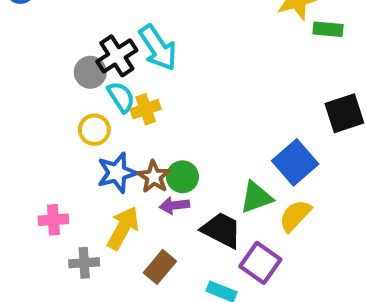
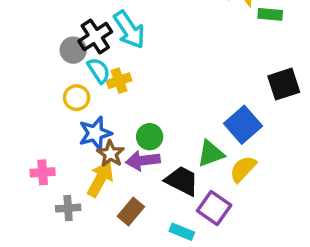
brown star: (154, 177) -> (111, 154), moved
purple arrow: (174, 205) -> (143, 160), size x1.4

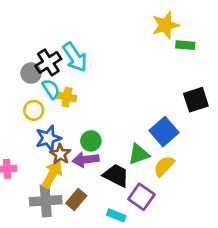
yellow cross: (119, 81) -> (67, 97), turned 30
gray cross: (68, 208) -> (46, 201), moved, size x1.6

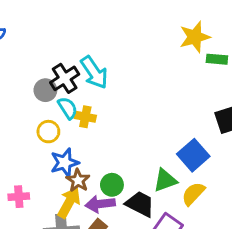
green circle: (91, 141) -> (112, 185), moved
purple arrow: (86, 160) -> (100, 204), moved

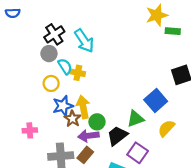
black cross: (65, 78) -> (54, 34), moved
yellow semicircle: (193, 194) -> (166, 128), moved
yellow arrow: (69, 203) -> (83, 107), moved, turned -40
black trapezoid: (140, 204) -> (117, 136), turned -65

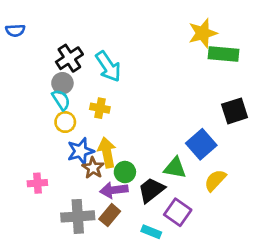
green rectangle: (173, 31) -> (223, 54), size x1.5
cyan semicircle: (65, 66) -> (61, 100), moved
green triangle: (135, 119) -> (175, 168), turned 30

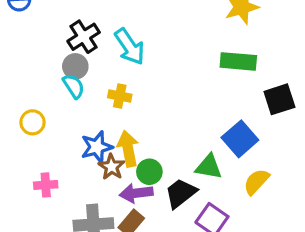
green rectangle: (223, 54) -> (238, 61), moved
yellow circle: (65, 122) -> (33, 122), moved

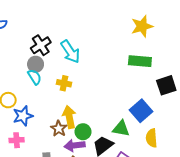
blue star: (97, 147) -> (23, 116), moved
yellow semicircle: (256, 182) -> (152, 138), turned -48

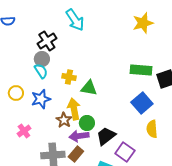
cyan arrow: (70, 52) -> (75, 20), moved
green rectangle: (140, 61) -> (141, 70), moved
blue star: (23, 116) -> (41, 99), moved
green triangle: (121, 129) -> (89, 88), moved
pink cross: (17, 140) -> (24, 131), turned -32

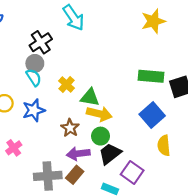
yellow cross: (69, 77) -> (67, 85), turned 32
yellow arrow: (74, 109) -> (99, 114), moved, turned 115
brown star: (64, 120) -> (70, 128), moved
green circle: (87, 123) -> (101, 136), moved

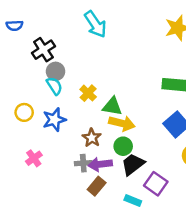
black cross: (41, 42) -> (43, 50), moved
gray cross: (48, 176) -> (83, 163), moved, size x0.6

